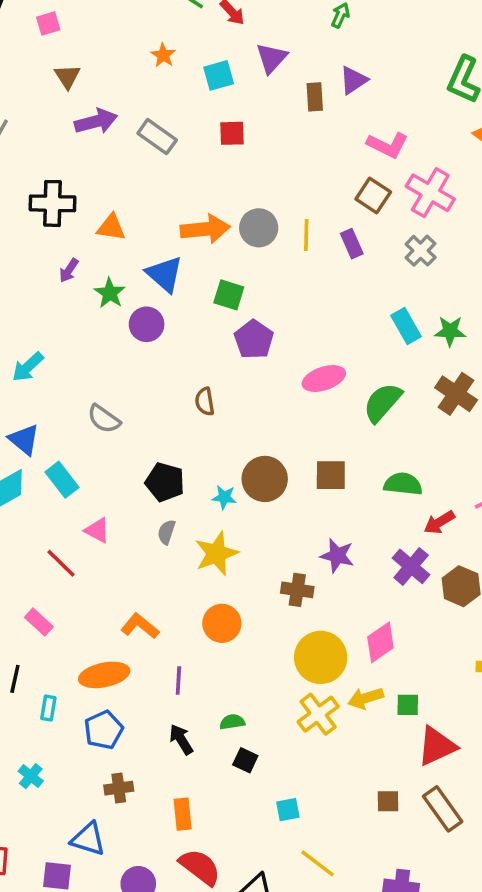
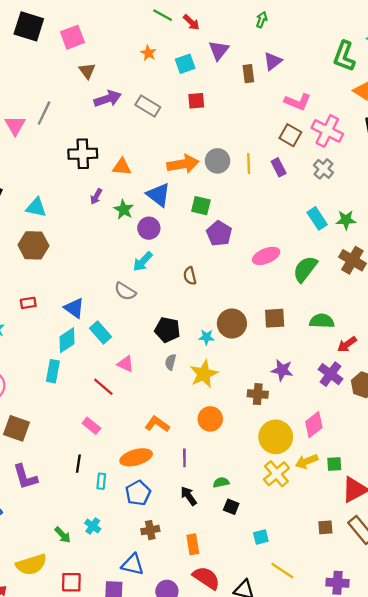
pink square: (48, 24) -> (72, 37), size x1.5
cyan arrow: (28, 367) -> (143, 262), moved

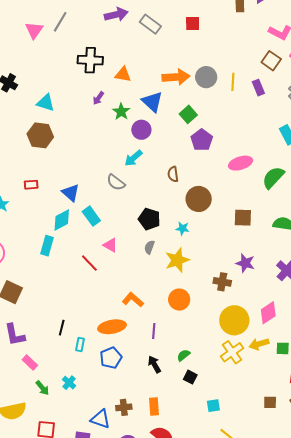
green square: (201, 206) -> (188, 114), turned 30
brown circle: (232, 324) -> (199, 199), moved
pink rectangle: (91, 426) -> (30, 363), moved
green semicircle: (221, 482) -> (183, 355), turned -32
brown cross: (150, 530) -> (124, 407), moved

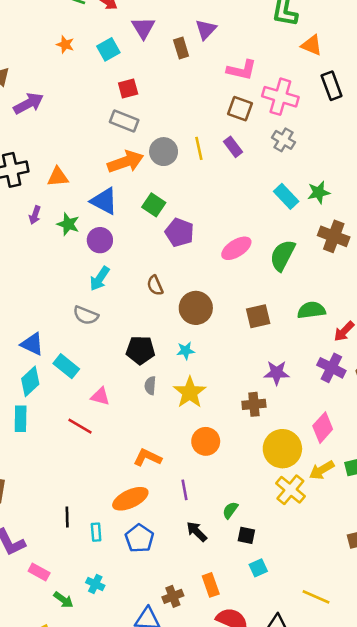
gray rectangle: (150, 24) -> (124, 121), moved
cyan square: (213, 406) -> (258, 568), moved

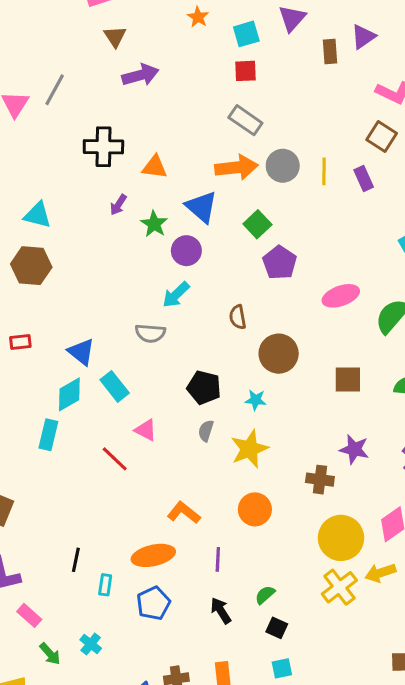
red square: (128, 89) -> (245, 71), moved
gray semicircle: (86, 315) -> (150, 333), turned -30

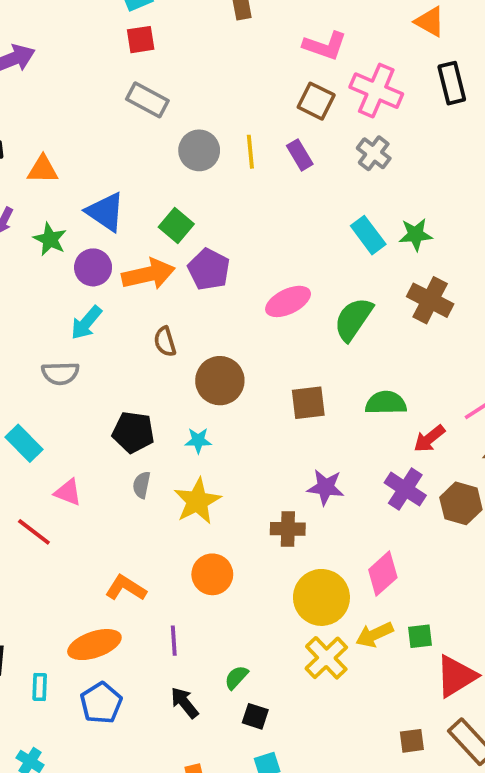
orange arrow: (236, 167) -> (148, 274), moved

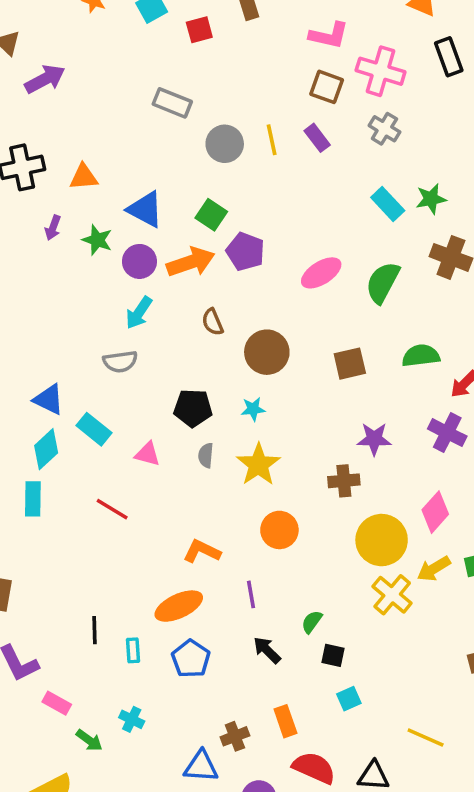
red square: (141, 40) -> (199, 30), moved
pink triangle: (68, 492) -> (147, 454), moved

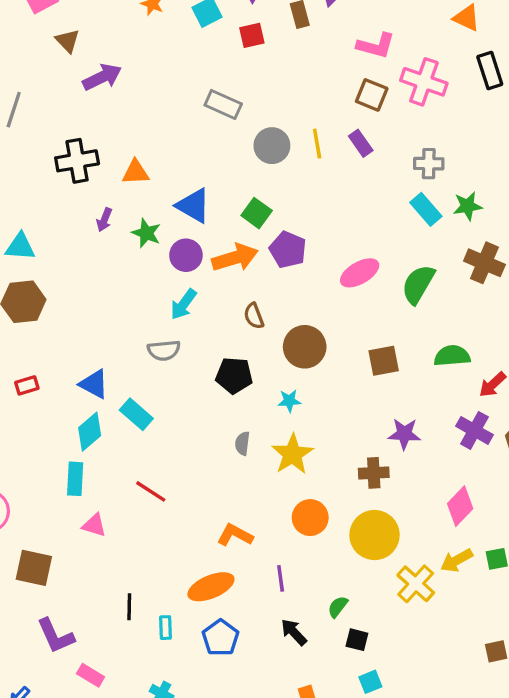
gray cross: (384, 129) -> (429, 164), moved, turned -32
black pentagon: (193, 408) -> (234, 375), moved
pink triangle: (147, 454) -> (94, 525), moved
yellow circle: (382, 540) -> (375, 535), moved

